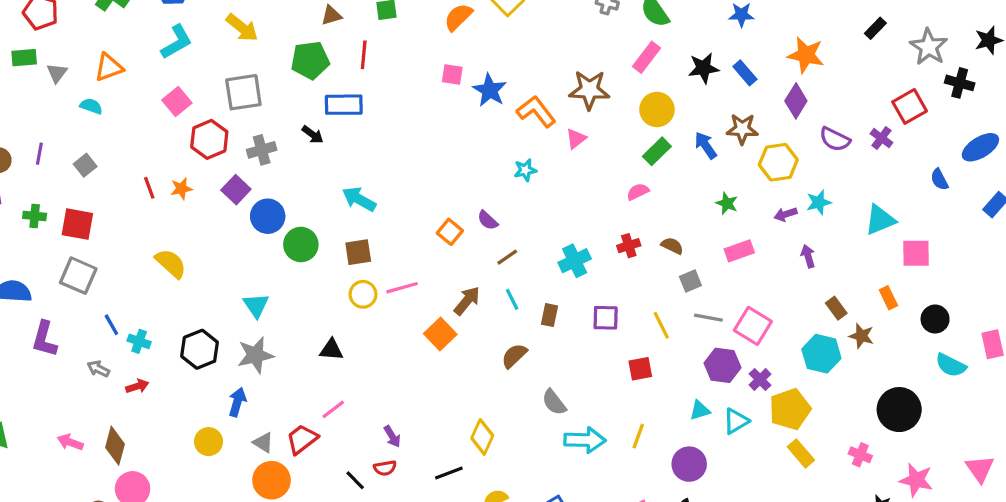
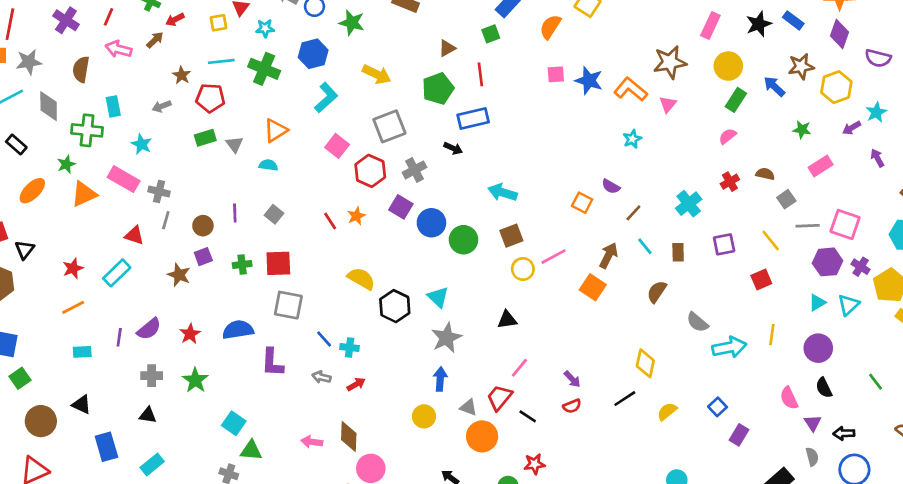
black hexagon: (200, 349) -> (395, 306), moved
black line: (355, 480) -> (528, 416), moved

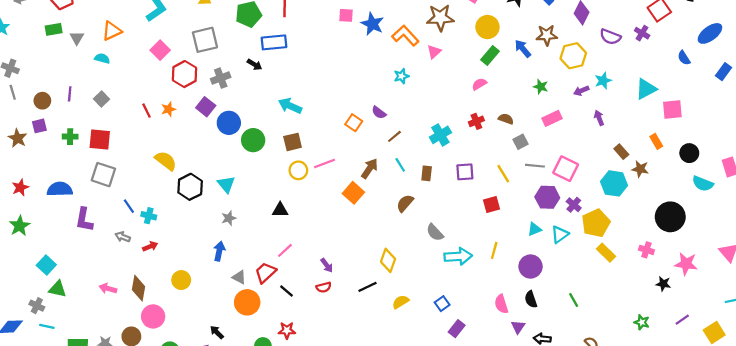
gray line: (166, 220) -> (13, 92), turned -40
gray star: (446, 338) -> (229, 218), size x0.6
yellow circle: (424, 416) -> (181, 280), moved

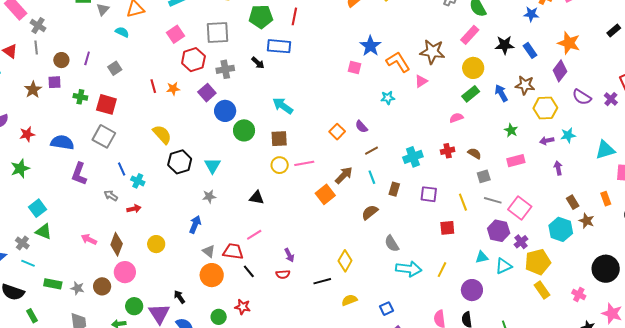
pink square: (346, 15) -> (354, 68), moved
red trapezoid: (265, 273) -> (233, 251), turned 40

